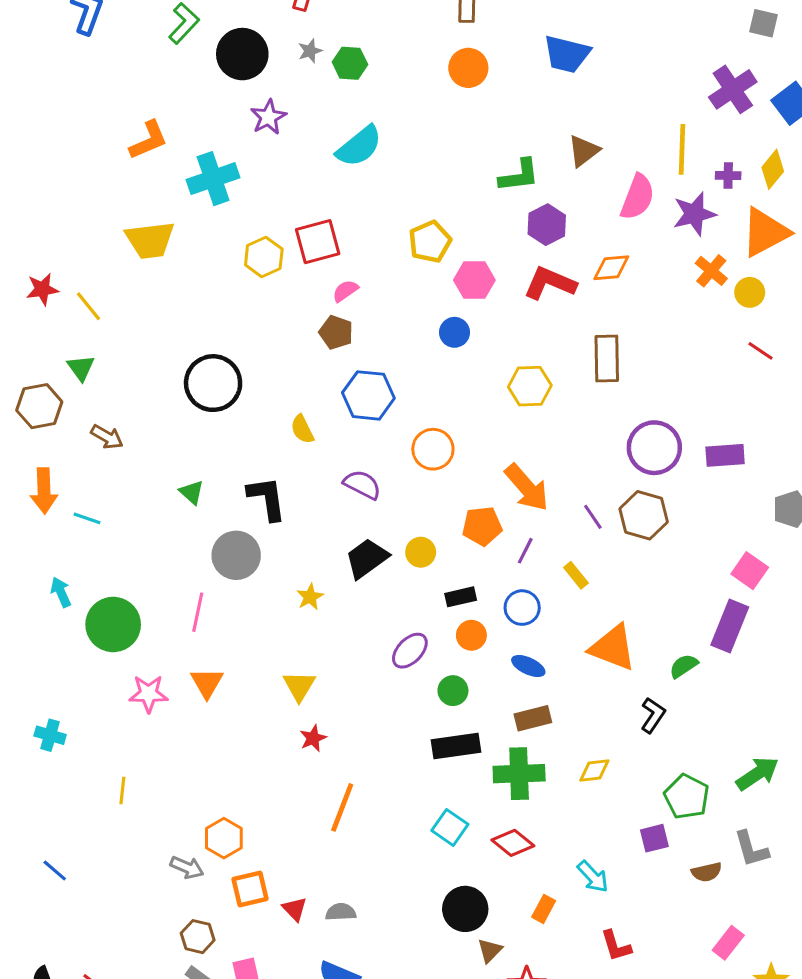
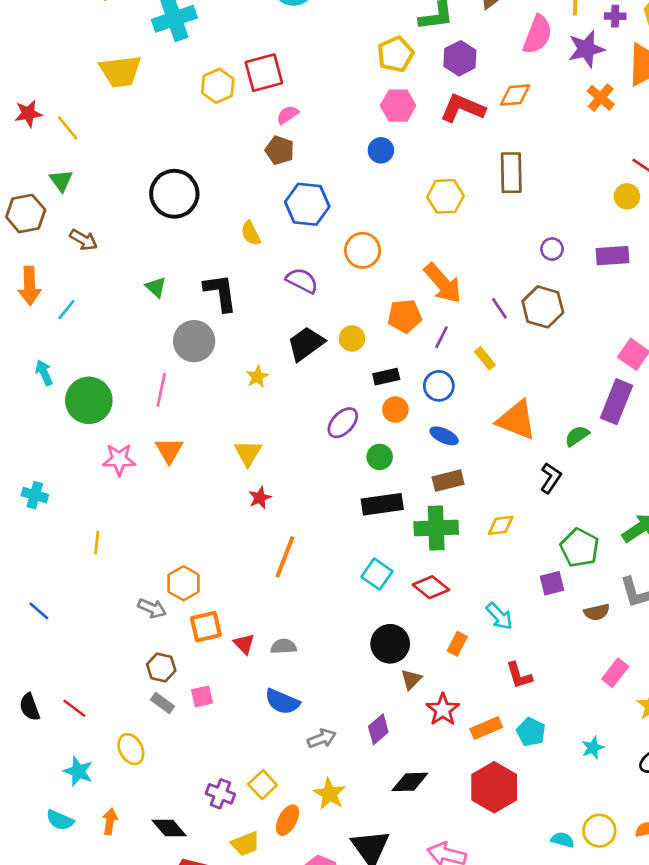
yellow pentagon: (430, 242) -> (395, 54), moved
yellow circle: (750, 292) -> (627, 196), moved
purple circle: (654, 448) -> (552, 249), size x0.5
cyan line: (87, 518) -> (66, 310), turned -70

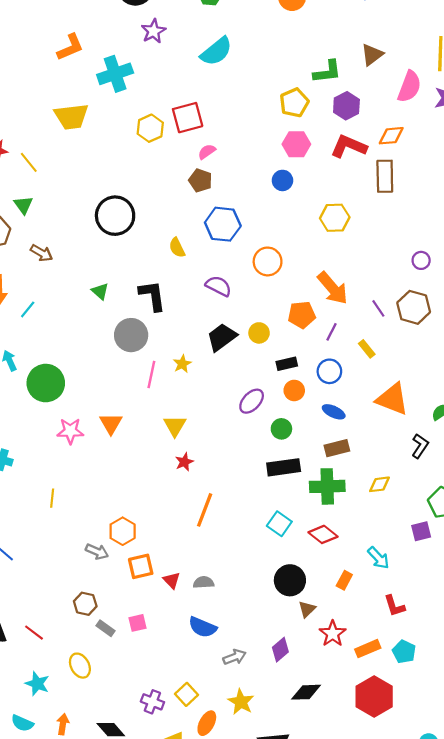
brown rectangle: (511, 173) -> (385, 176), moved
pink line: (161, 390) -> (151, 375), moved
brown hexagon: (161, 667) -> (85, 604), moved

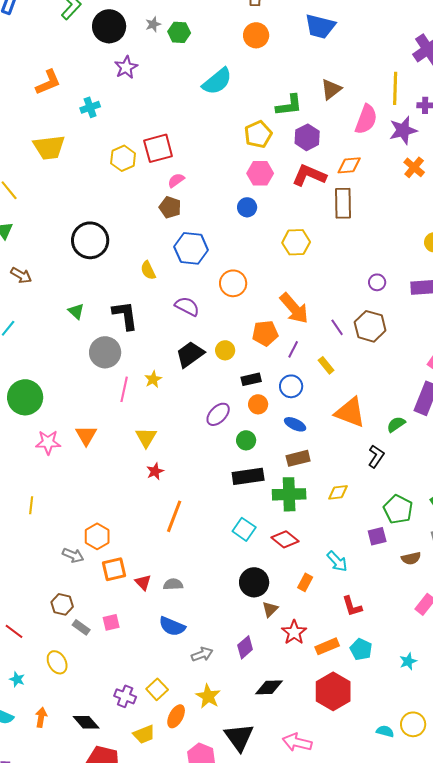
cyan semicircle: (216, 51) -> (217, 81), moved
cyan cross: (115, 74) -> (90, 107), size x0.6
cyan star: (37, 684) -> (17, 679), size x0.7

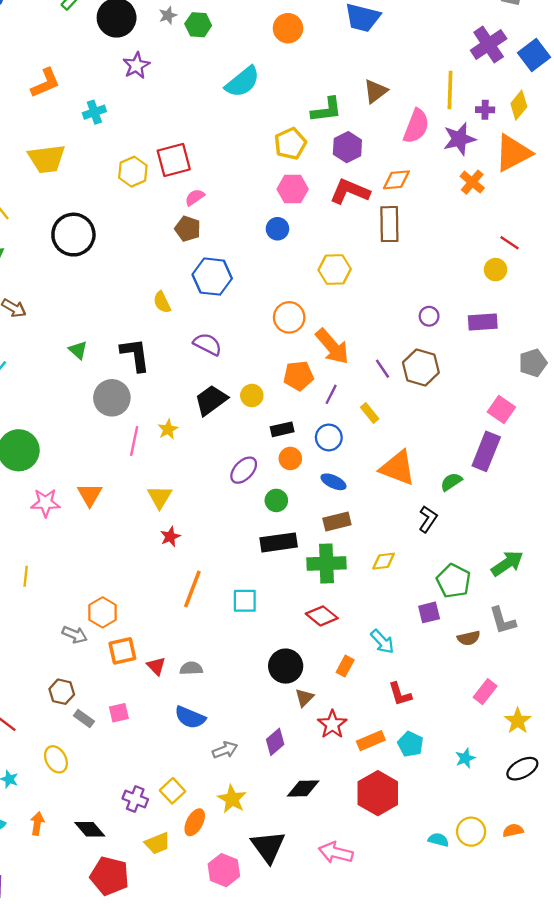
black circle: (90, 240) -> (73, 235), moved
orange circle: (233, 283) -> (289, 317), moved
cyan square: (244, 529) -> (245, 601), moved, turned -35

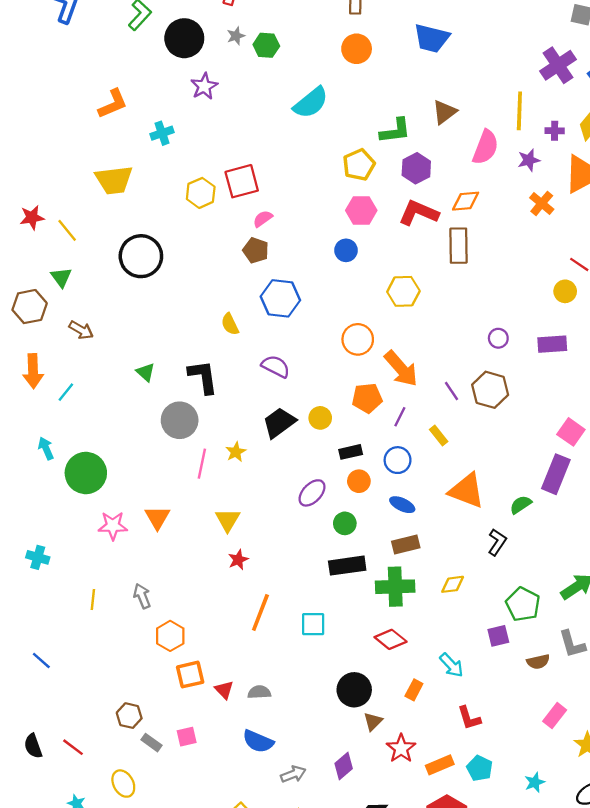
purple star: (459, 139) -> (529, 160), size x0.7
gray arrow: (75, 635) -> (142, 596), moved, turned -135

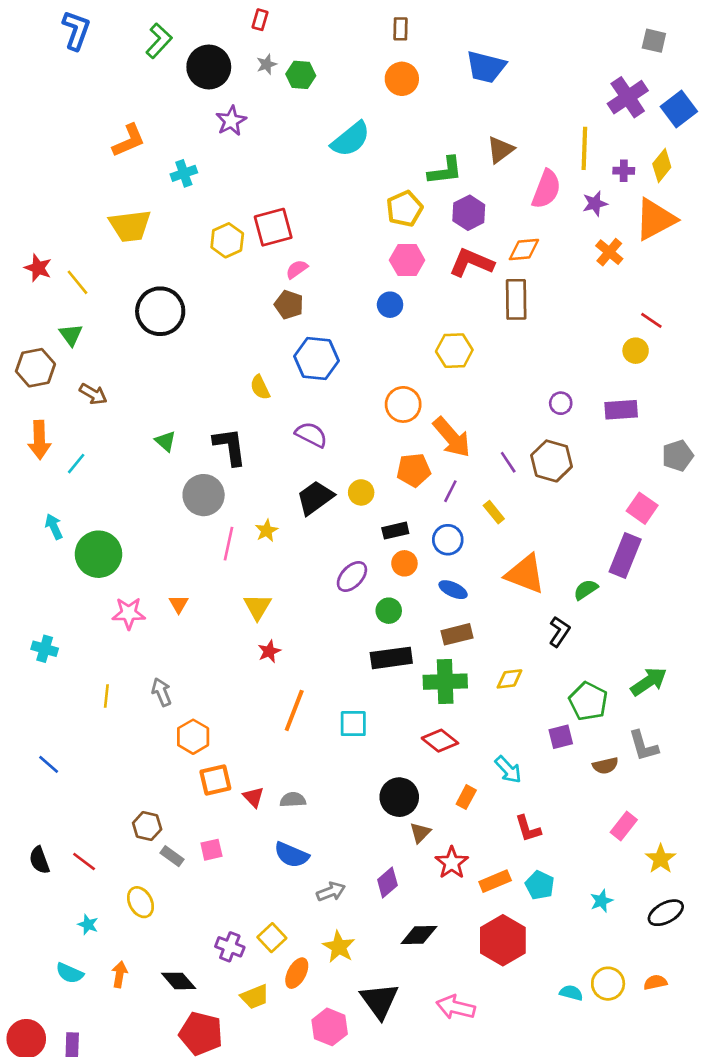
red star: (32, 218) -> (38, 268), turned 30
orange triangle: (157, 518) -> (179, 604), size x0.7

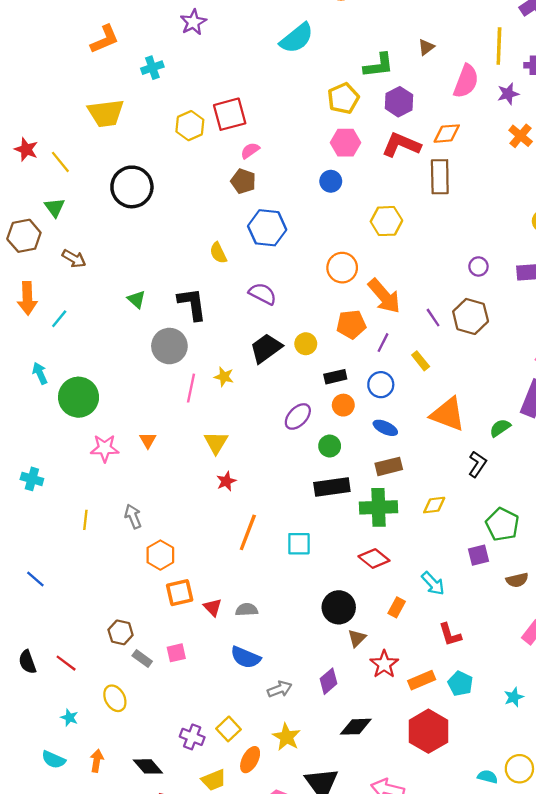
brown triangle: (500, 150) -> (426, 47), size x0.7
yellow star: (267, 531) -> (224, 377), turned -30

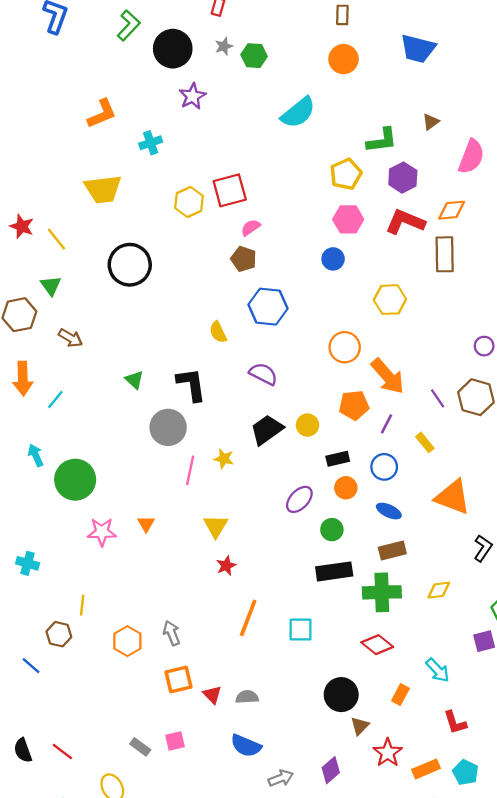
gray arrow: (133, 516) -> (172, 633), moved
orange hexagon: (160, 555) -> (127, 641), moved
brown hexagon: (121, 632) -> (59, 634), moved

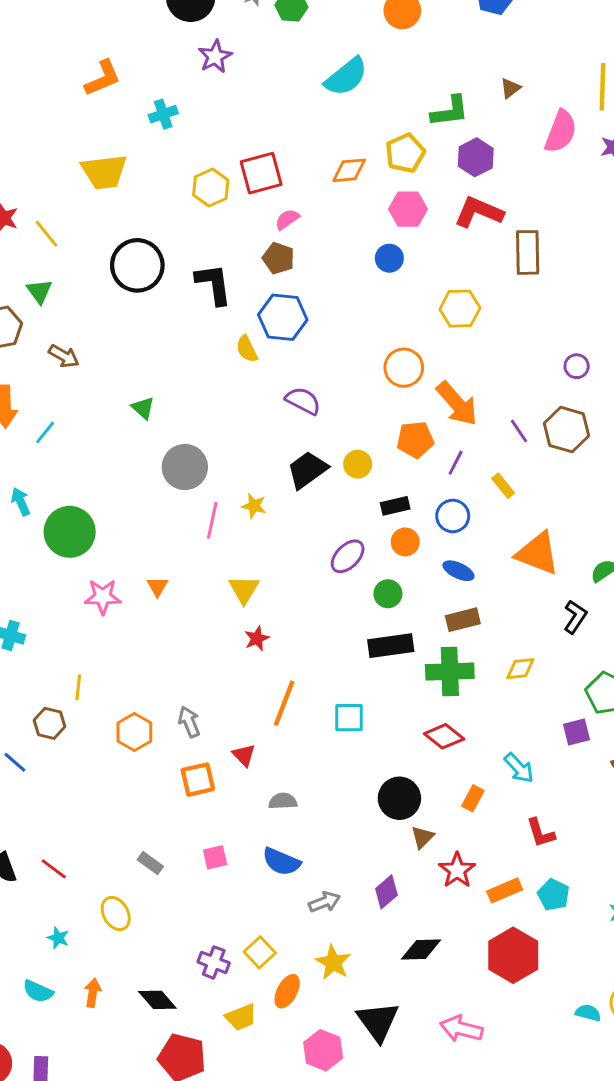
orange diamond: (452, 210) -> (349, 170), moved
blue hexagon: (268, 307) -> (283, 317), moved
black L-shape: (191, 384) -> (214, 284), moved
red triangle: (212, 695) -> (244, 755), moved
pink square: (175, 741) -> (215, 857), moved

